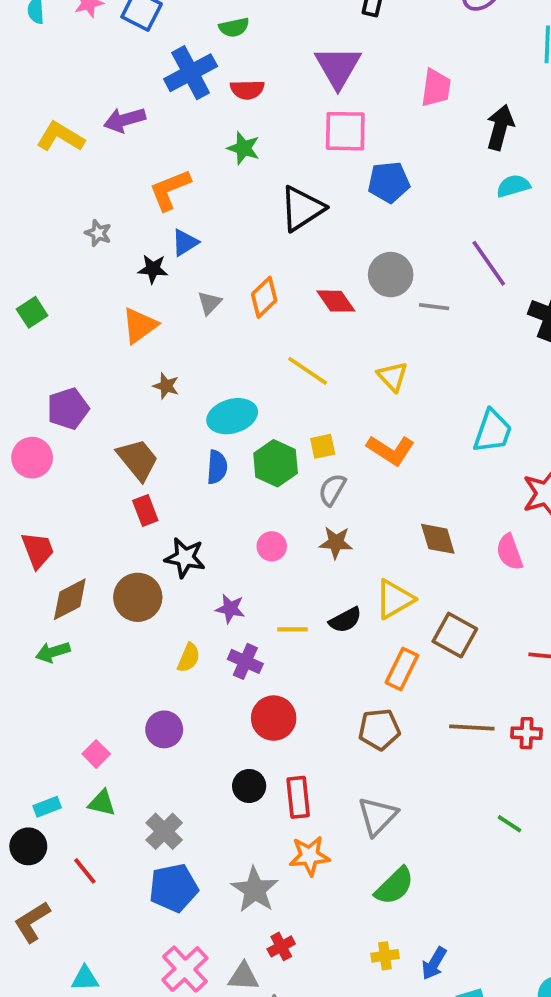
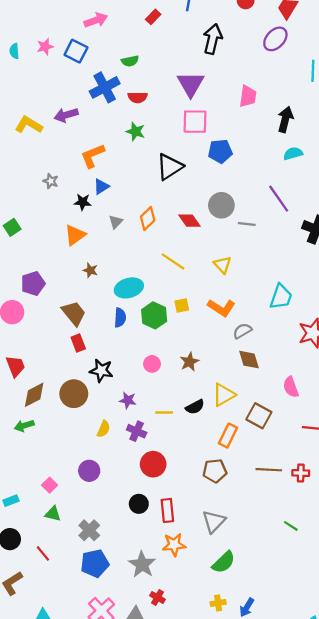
gray semicircle: (332, 490) -> (242, 331), moved, turned 30
brown star: (336, 543) -> (189, 362), turned -30
pink semicircle: (510, 552) -> (291, 387), moved
cyan rectangle: (47, 807) -> (11, 501), moved
red cross: (281, 946) -> (158, 597), turned -32

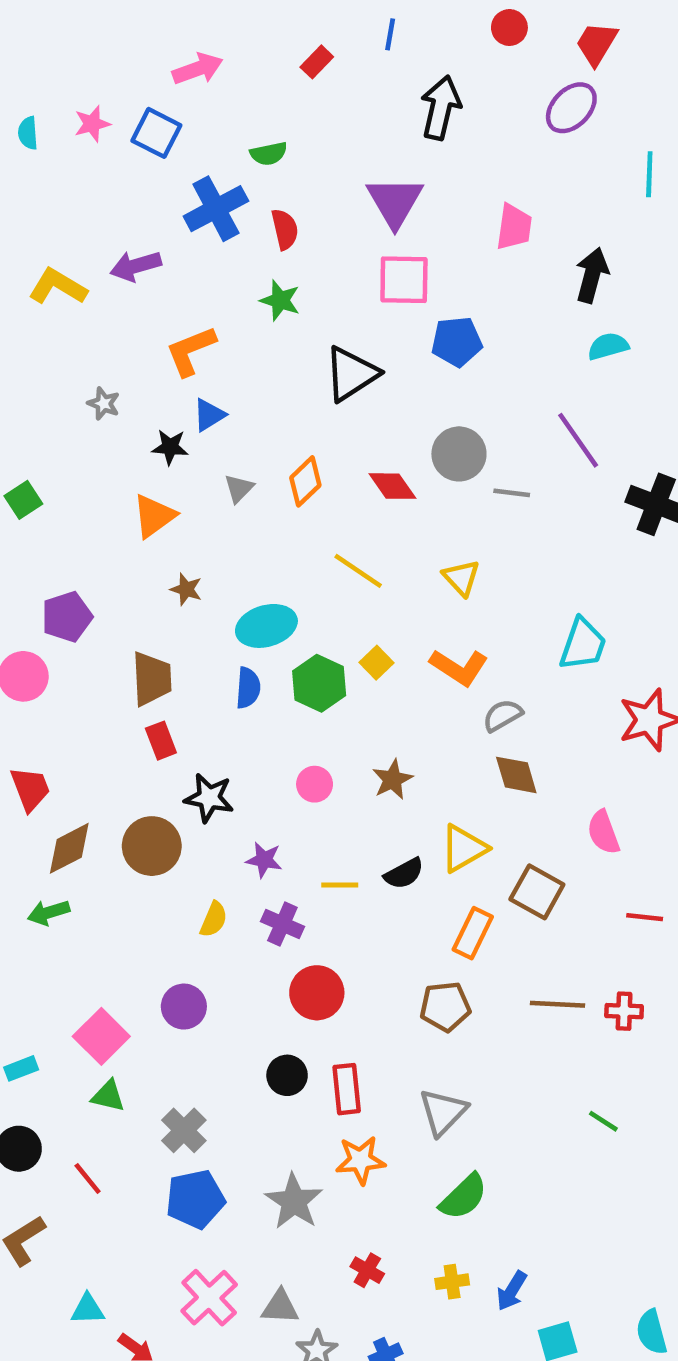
red semicircle: (138, 97) -> (285, 229), turned -102
yellow square: (182, 306) -> (376, 663), turned -32
brown trapezoid: (74, 313) -> (152, 679), turned 36
pink square: (50, 485) -> (101, 1036), size x1.6
red cross: (158, 597) -> (367, 1270), moved

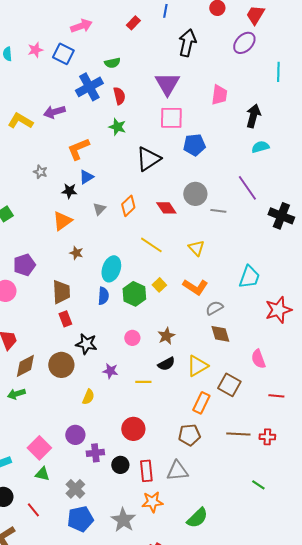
cyan ellipse: (266, 626) -> (111, 269), turned -55
black semicircle: (404, 874) -> (166, 364), moved
purple cross: (282, 924) -> (95, 453), moved, turned -30
gray triangle: (443, 1112) -> (177, 471), moved, turned 40

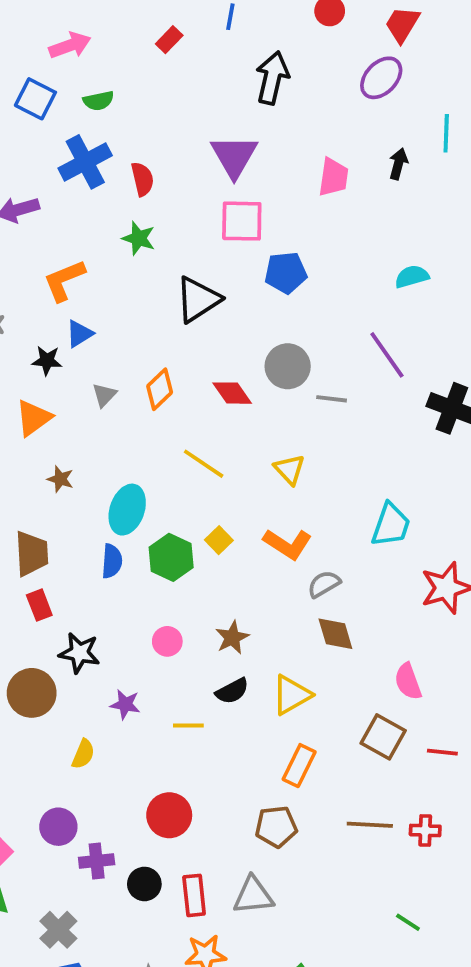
green semicircle: (112, 63) -> (99, 101), moved
black arrow: (253, 116) -> (398, 164), moved, size x0.7
brown square: (229, 385) -> (383, 737), moved

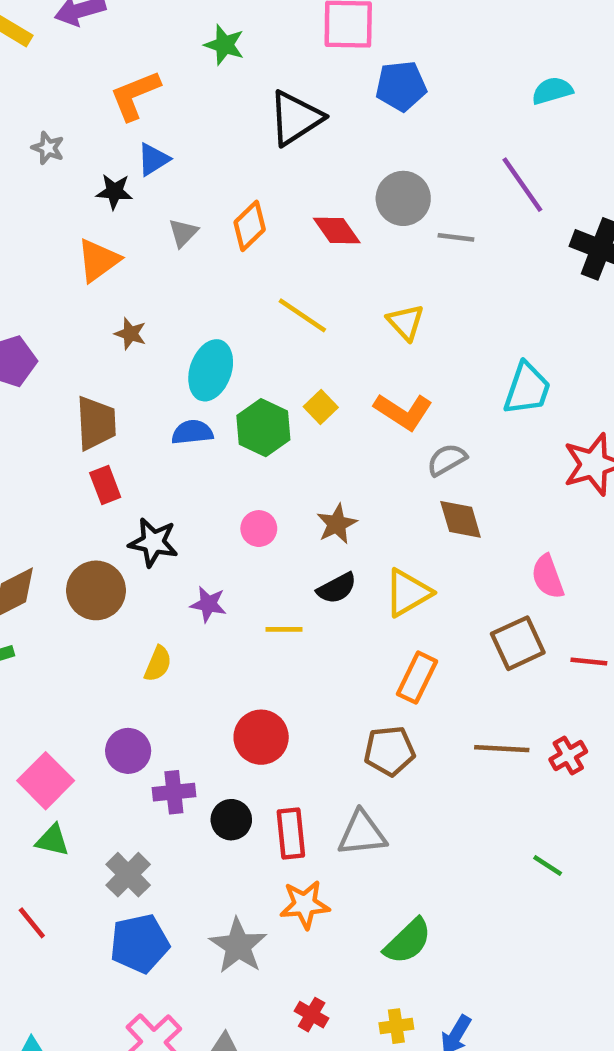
blue semicircle: (112, 561) -> (192, 432), turned -100
brown square: (383, 737) -> (518, 643), turned 36
red cross: (425, 830) -> (568, 755), turned -32

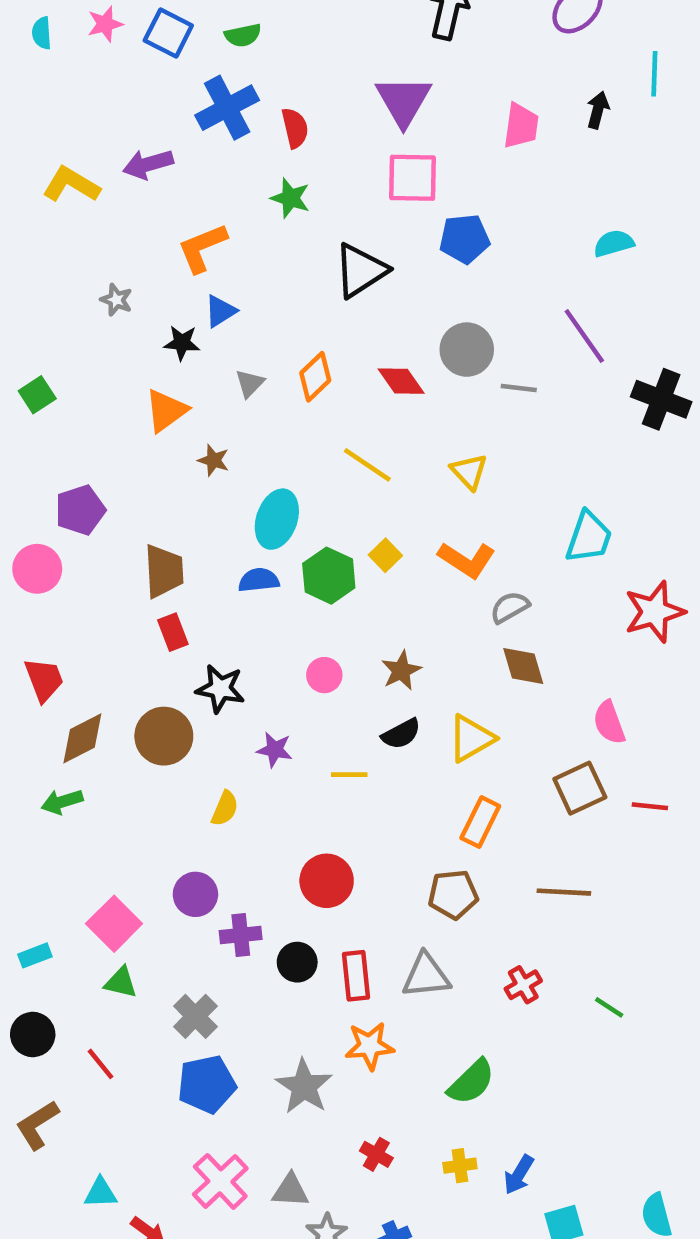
brown star: (130, 334) -> (214, 460), moved
red cross: (568, 755) -> (523, 985), moved

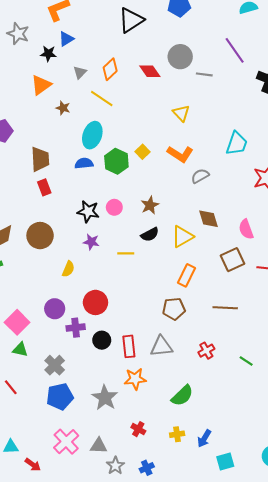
gray star: (116, 300) -> (18, 34), size x1.5
yellow line: (367, 465) -> (102, 99), moved
brown diamond: (523, 666) -> (208, 219), moved
black star: (220, 689) -> (88, 211), moved
red circle: (327, 881) -> (95, 302), moved

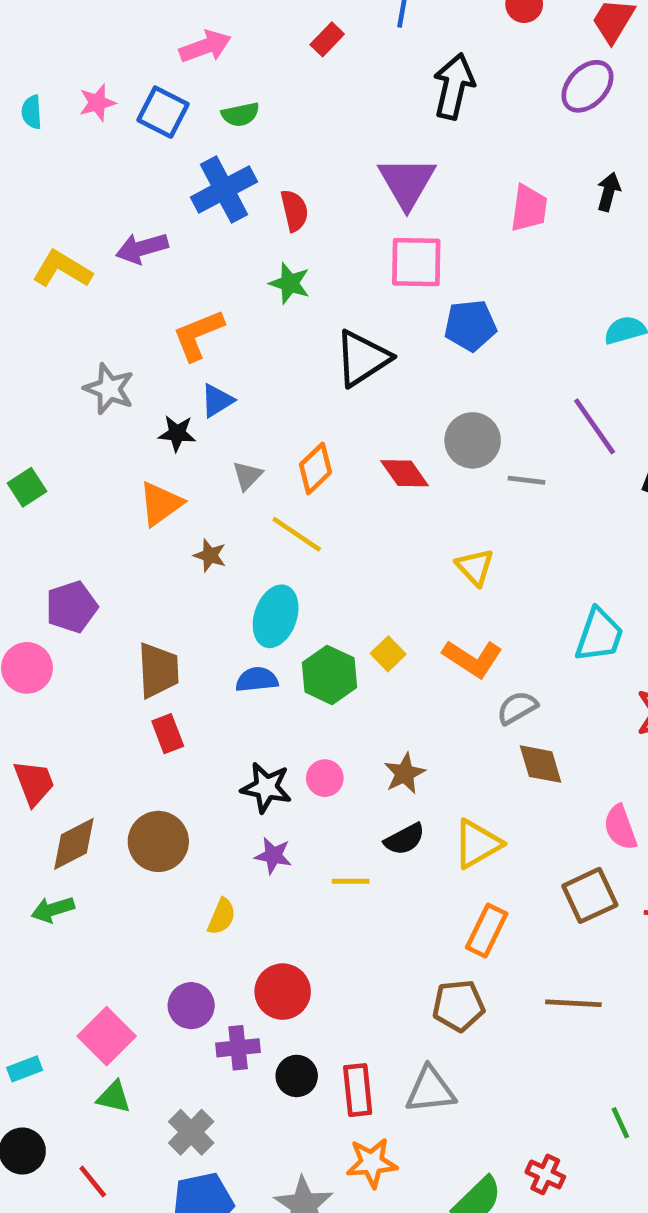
brown diamond: (208, 219) -> (541, 764), moved
red cross: (206, 351) -> (545, 1174), moved, turned -35
green line: (246, 361) -> (620, 1123), turned 32

